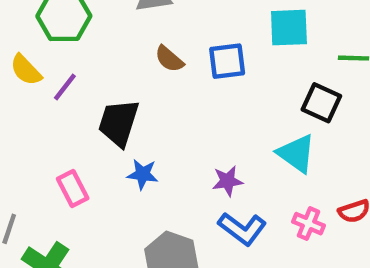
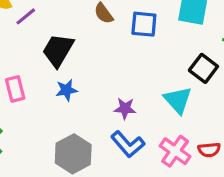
blue star: (143, 174) -> (66, 90), turned -30
pink cross: (308, 224) -> (175, 151), size x1.4

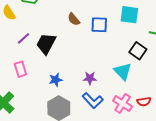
purple line: (26, 16) -> (24, 38), moved
blue star: (66, 90) -> (56, 80), moved

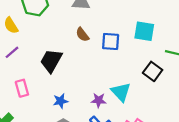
purple line: (24, 38) -> (12, 52), moved
cyan triangle: (123, 71) -> (121, 92), moved

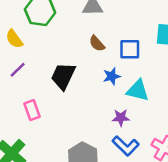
cyan triangle: (121, 92) -> (138, 90), moved, turned -30
blue star: (60, 101) -> (112, 76), moved

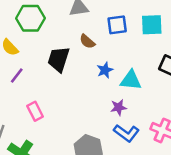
blue square: (130, 49) -> (117, 25), moved
black trapezoid: (63, 76) -> (59, 59), moved

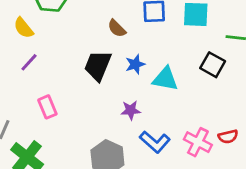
black trapezoid: (59, 59) -> (98, 66), moved
purple star: (119, 107) -> (131, 110), moved

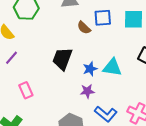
brown semicircle: (117, 28) -> (84, 28), moved
blue star: (135, 64) -> (90, 69), moved

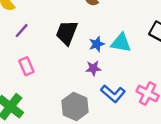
purple line: (11, 58) -> (22, 31), moved

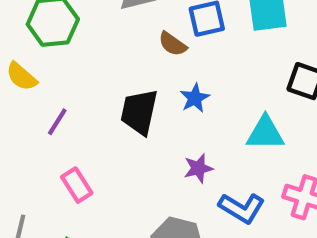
cyan triangle: (121, 43) -> (265, 133), moved
blue star: (97, 44) -> (195, 98), moved

